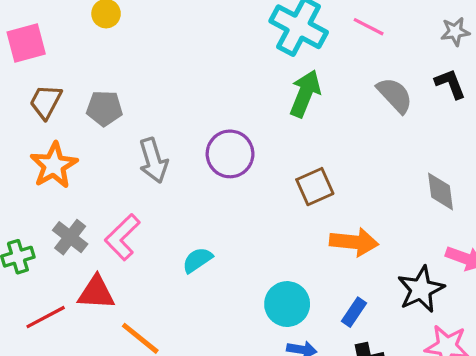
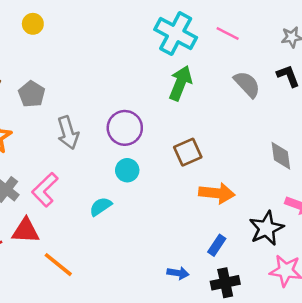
gray pentagon: (104, 108) -> (32, 94), turned 30
cyan circle: (287, 304) -> (127, 170), moved, size x0.7

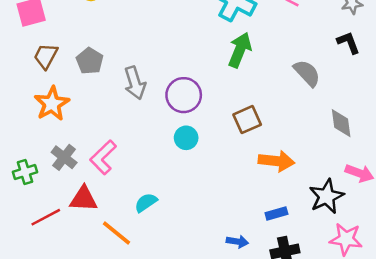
gray semicircle: (247, 84) -> (307, 73), moved
gray arrow: (68, 133) -> (135, 83), moved
cyan semicircle: (101, 207) -> (146, 203), moved
blue rectangle: (217, 245) -> (276, 213), turned 40

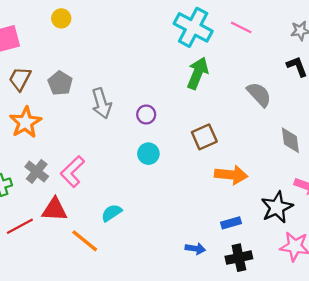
purple circle: (184, 95) -> (146, 115), size x0.6

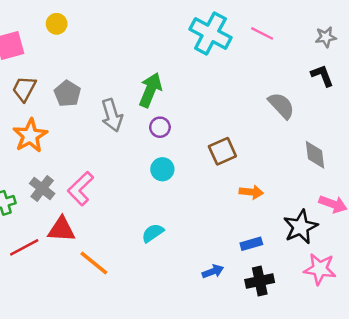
yellow circle: (61, 18) -> (57, 24), moved
green arrow: (198, 73) -> (150, 90), moved
orange arrow: (231, 175) -> (251, 192), size x0.7
cyan semicircle: (112, 213) -> (153, 233), moved
blue arrow: (195, 249) -> (213, 271), turned -30

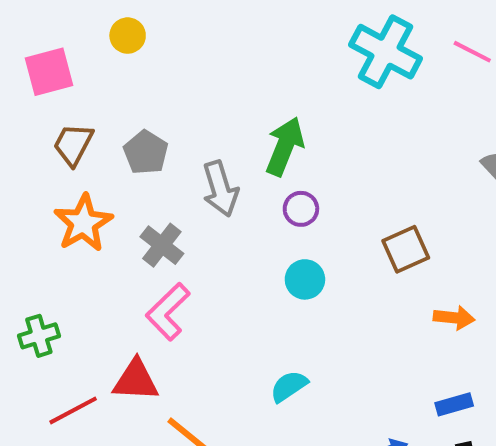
gray cross: (42, 188) -> (162, 245), moved

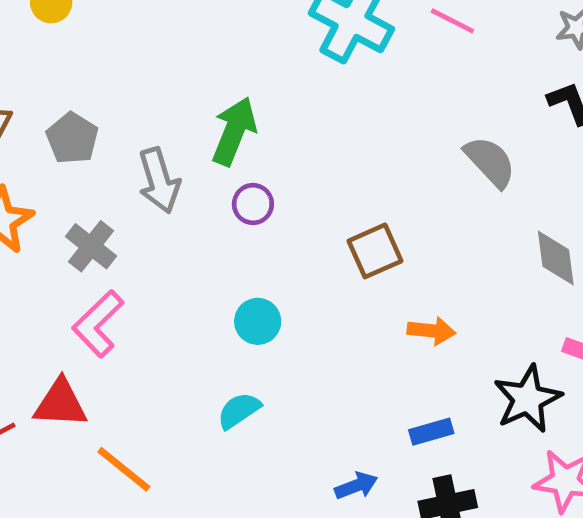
cyan circle: (305, 279) -> (258, 321), moved

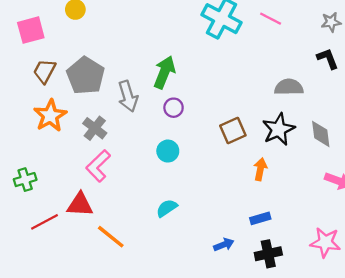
gray pentagon: (72, 138) -> (86, 76), size x1.5
gray semicircle: (490, 162) -> (289, 87), turned -48
cyan circle: (258, 321) -> (168, 151), moved
orange arrow: (431, 331) -> (260, 169), turned -85
black star: (528, 399) -> (279, 129), moved

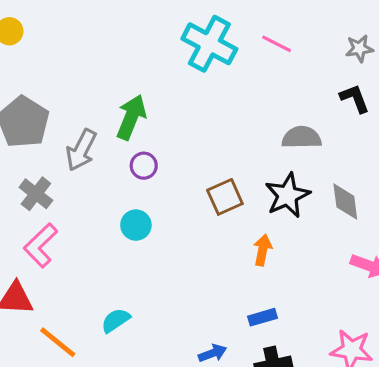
gray arrow: (128, 96) -> (81, 150), turned 44
cyan semicircle: (167, 208) -> (116, 320), moved

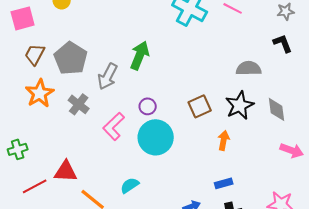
purple circle: (144, 166) -> (148, 106), moved
cyan circle: (136, 225) -> (156, 137), moved, size x1.8
pink L-shape: (41, 245) -> (114, 126), moved

